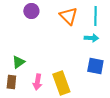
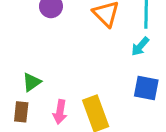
cyan arrow: (91, 38) -> (140, 46), turned 128

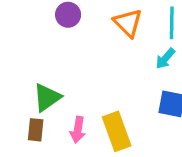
green triangle: (32, 82) -> (47, 97), size x1.4

